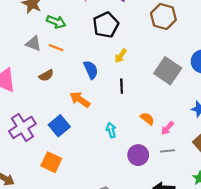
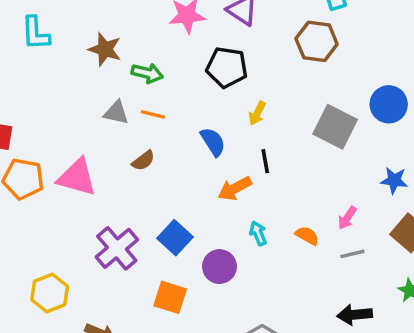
black pentagon: (106, 25) -> (227, 67), turned -30
orange arrow: (80, 100) -> (235, 188), moved, turned -54
orange semicircle: (147, 119) -> (307, 236), moved
purple circle: (138, 155) -> (219, 267), moved

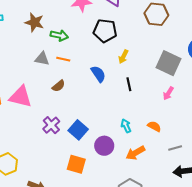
orange arrow: (235, 188) -> (135, 153), moved
pink arrow: (347, 218) -> (168, 93), moved
purple cross: (117, 248) -> (51, 125), moved, size x0.7
gray line: (352, 254) -> (175, 148), moved

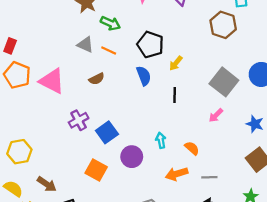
black pentagon: (105, 31) -> (150, 45), moved
orange arrow: (135, 153) -> (177, 174), moved

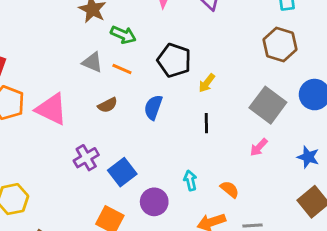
brown hexagon: (223, 25) -> (280, 44), moved
blue semicircle: (144, 76) -> (153, 107), moved, turned -138

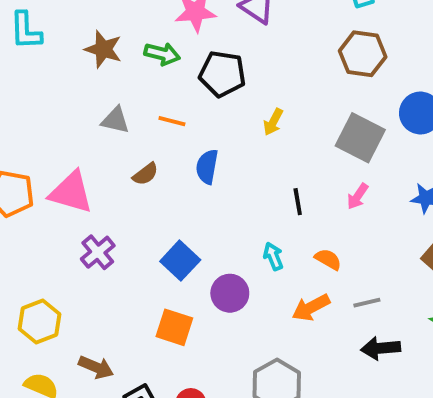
green arrow: (123, 35) -> (162, 54), moved
black pentagon: (174, 60) -> (222, 74), moved
orange line: (122, 69) -> (172, 121), moved
black line: (206, 123) -> (298, 202), moved
purple cross: (86, 158) -> (98, 252), moved

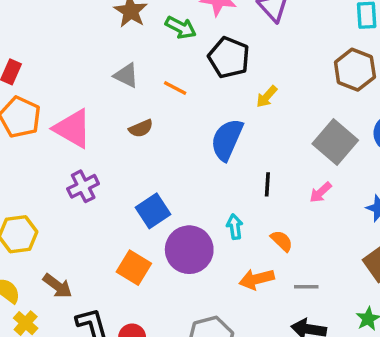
yellow arrow: (273, 122) -> (267, 97), moved
blue semicircle: (207, 167) -> (227, 140), moved, size x1.4
purple circle: (230, 293) -> (189, 250), size x1.4

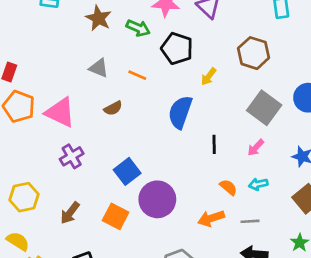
brown hexagon: (355, 70) -> (254, 53), moved
cyan arrow: (235, 227) -> (258, 184), moved, turned -90
brown arrow: (58, 286) -> (70, 213), moved, turned 95

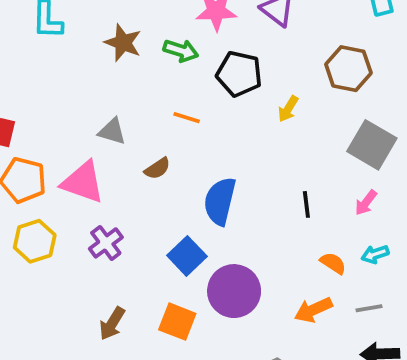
gray triangle: (99, 68) -> (112, 131), moved
blue semicircle: (180, 112) -> (220, 201), moved
yellow hexagon: (24, 197) -> (35, 241), moved

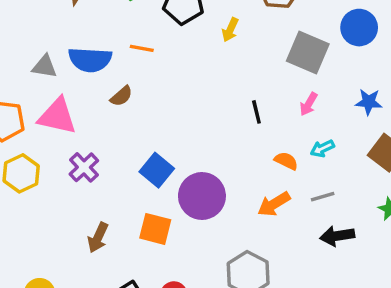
gray triangle: (112, 131) -> (45, 66), moved
blue semicircle: (220, 201) -> (90, 60), moved, turned -93

